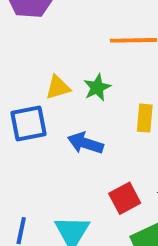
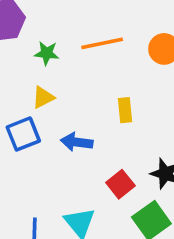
green star: (97, 87) -> (47, 53), moved, turned -30

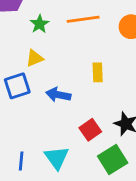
green star: (47, 53) -> (39, 24), turned 30

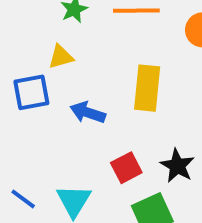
yellow rectangle: (98, 72) -> (147, 88), size x1.6
blue line: (21, 161) -> (23, 199), turned -66

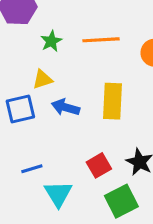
blue arrow: (88, 113) -> (65, 107), moved
blue line: (23, 199) -> (32, 169), moved, turned -50

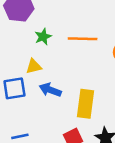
yellow rectangle: (112, 101) -> (85, 104), moved

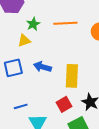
yellow triangle: (34, 66) -> (24, 41), moved

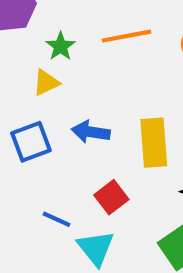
red square: (64, 104) -> (111, 197), moved
blue line: (21, 106) -> (57, 219), turned 48

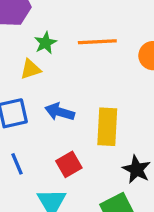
blue line: (57, 219) -> (17, 164), moved, turned 35

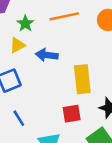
blue arrow: (60, 112) -> (47, 55), moved
red square: (69, 164) -> (72, 114), moved, turned 30

